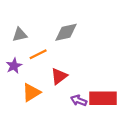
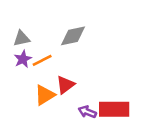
purple star: (14, 66) -> (23, 59), moved
orange triangle: (31, 92) -> (45, 95), moved

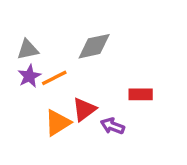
red rectangle: (114, 109) -> (141, 94), moved, size x0.6
purple arrow: (87, 112) -> (112, 126), moved

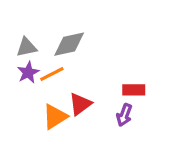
gray diamond: (94, 46) -> (69, 44), moved
purple arrow: (112, 126) -> (124, 115), moved, turned -90

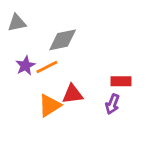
gray triangle: (27, 47) -> (17, 23), moved
red triangle: (80, 104) -> (73, 94), turned 30

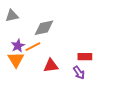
purple arrow: (112, 104) -> (79, 73), turned -56
orange triangle: (50, 105) -> (16, 60), moved, turned -30

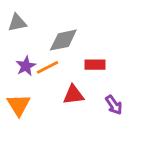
red rectangle: (85, 57) -> (95, 65), moved
orange triangle: (16, 60) -> (19, 105), moved

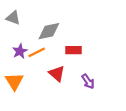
gray triangle: (17, 23) -> (13, 18), turned 32
red triangle: (73, 95) -> (57, 74), turned 48

